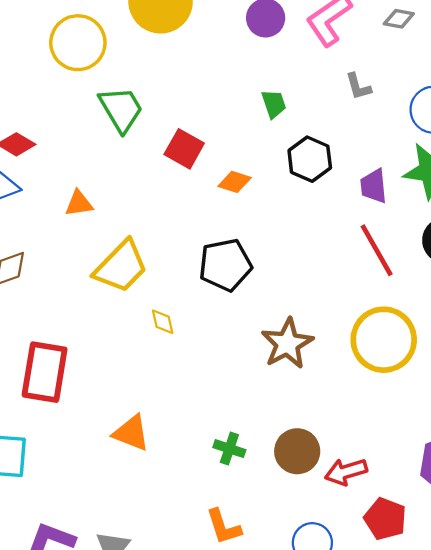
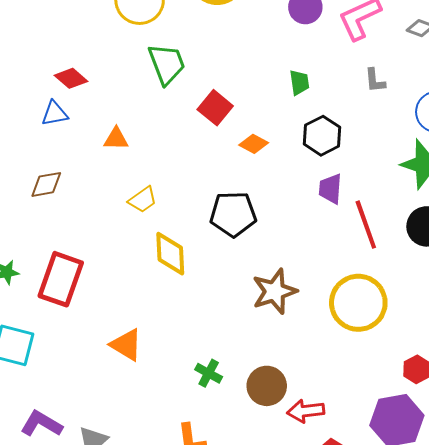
purple trapezoid: (374, 186) -> (330, 189), moved
yellow trapezoid: (121, 267) -> (143, 200), size x0.6
yellow diamond: (163, 322) -> (170, 254), size x1.8

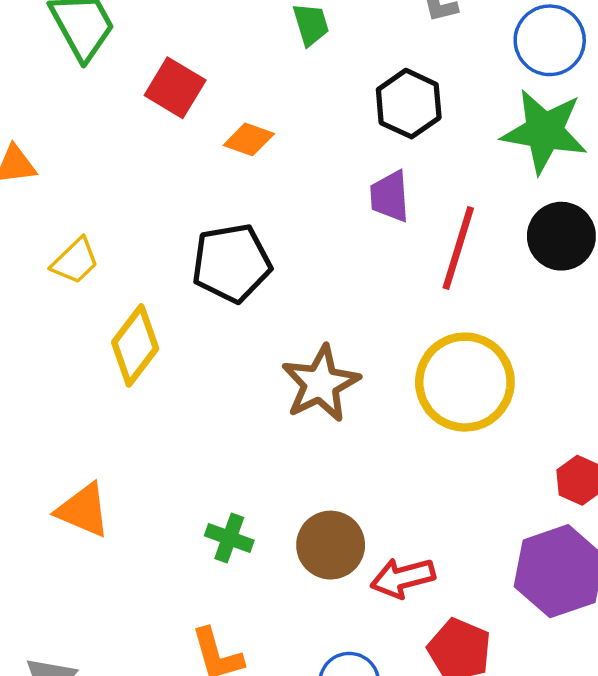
black hexagon: (322, 136) -> (409, 104), moved
red line: (366, 225) -> (458, 248), turned 45
yellow diamond: (170, 254) -> (135, 345), turned 48

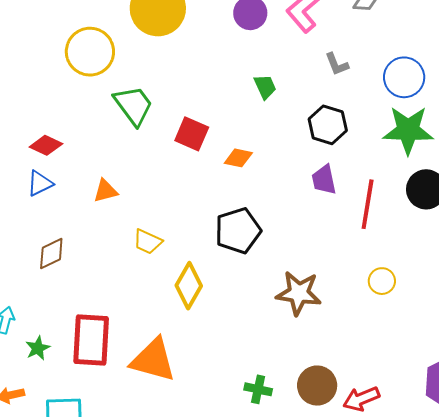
yellow trapezoid: (75, 261) -> (148, 242), turned 76
yellow circle: (465, 382) -> (382, 281), size x0.5
brown star: (321, 384) -> (299, 293), turned -30
orange triangle: (83, 510) -> (153, 360), moved, size x1.4

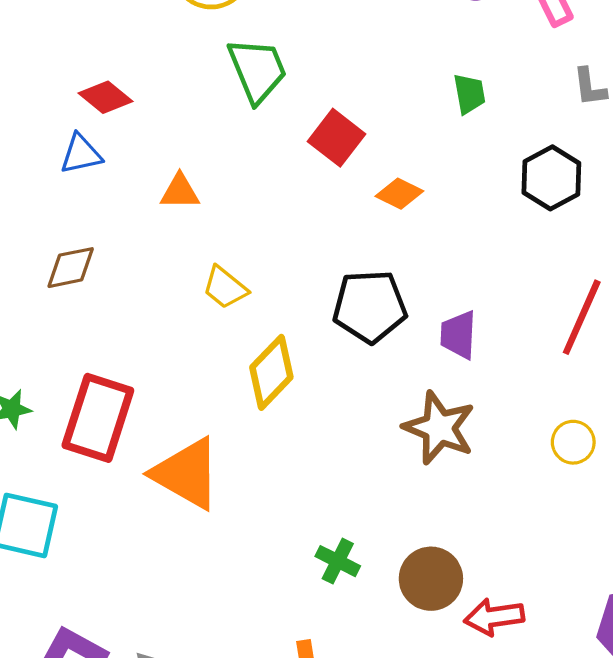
purple trapezoid: (324, 180) -> (458, 335), moved

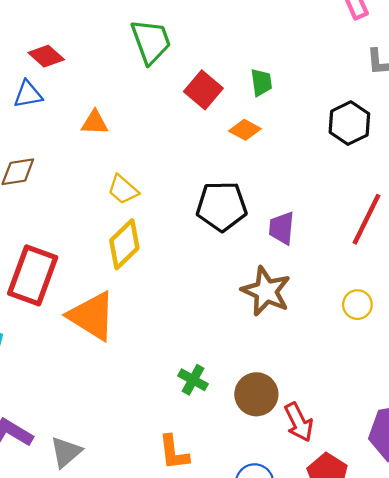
green trapezoid: (469, 94) -> (261, 82), moved
yellow diamond: (271, 372) -> (124, 244), moved
red arrow: (494, 617) -> (299, 422), turned -111

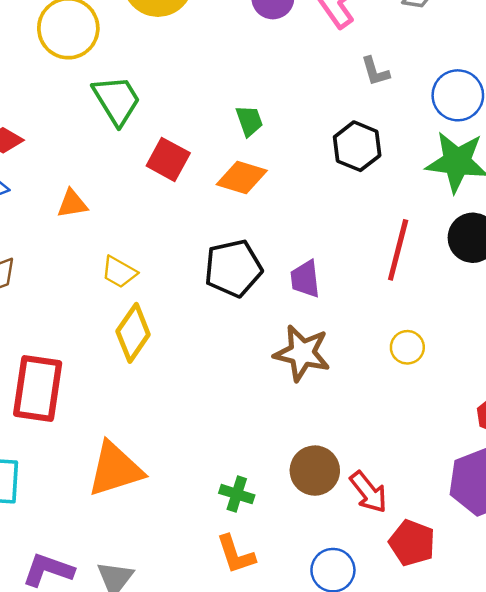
red square: (203, 90) -> (168, 159), moved
orange diamond: (245, 130) -> (242, 178), size x1.4
orange triangle: (92, 316) -> (115, 469), moved, turned -38
green cross: (193, 380) -> (237, 494), moved

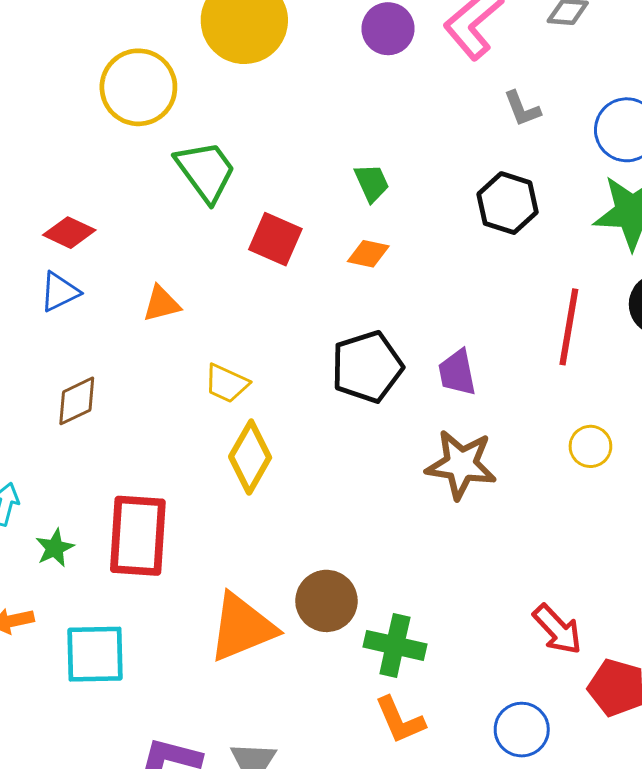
orange diamond: (242, 178) -> (368, 254), size x0.7
brown circle: (315, 471) -> (326, 601), moved
green cross: (237, 494) -> (395, 645), size x1.4

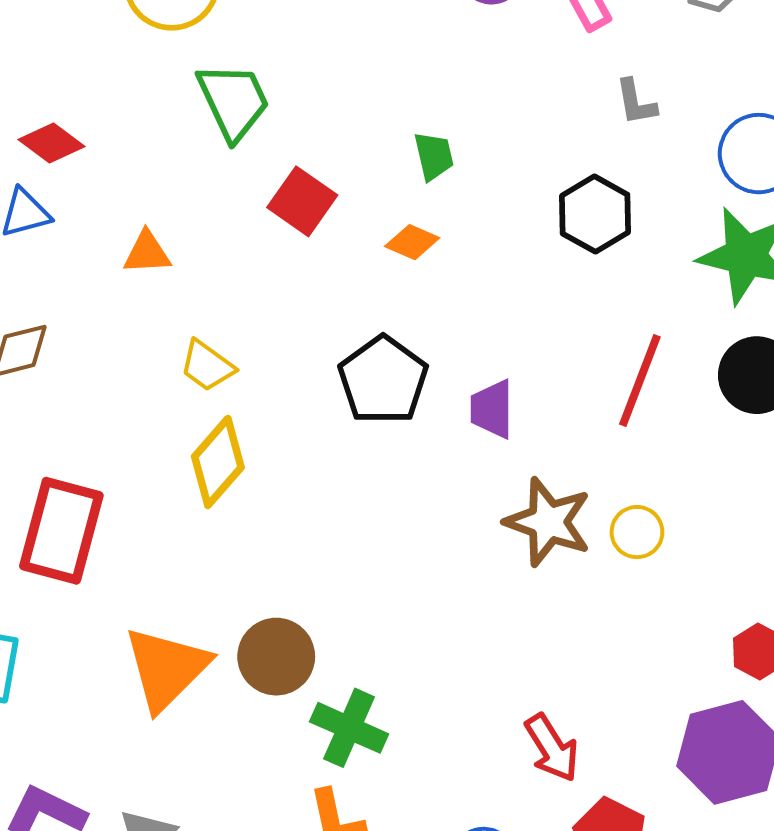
black pentagon: (367, 367) -> (383, 380), turned -30
brown star: (461, 465) -> (548, 522), moved
orange triangle: (242, 627) -> (166, 668), turned -34

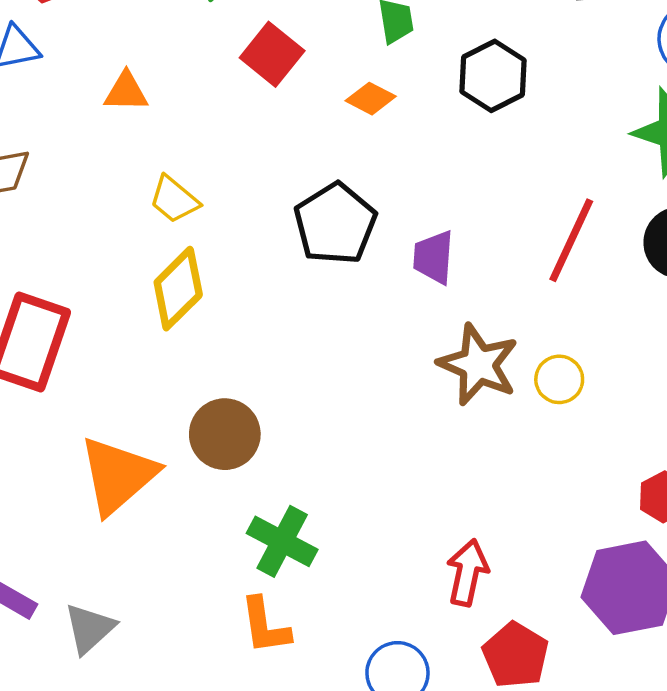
black hexagon: (595, 214) -> (493, 76), moved
brown circle: (276, 657) -> (225, 434), moved
red arrow: (552, 748) -> (467, 573), turned -140

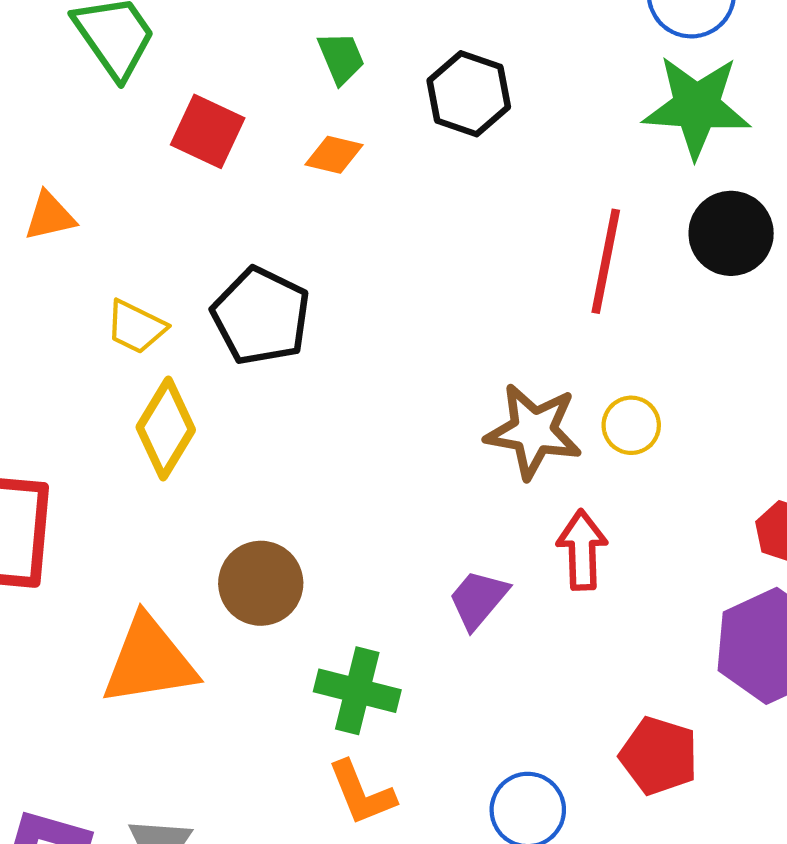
black pentagon: (335, 224) -> (261, 316), moved
purple trapezoid: (434, 257) -> (478, 599), moved, turned 50
orange triangle: (118, 475) -> (149, 661), turned 46
red arrow: (467, 573) -> (582, 550), moved

